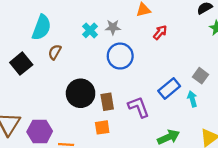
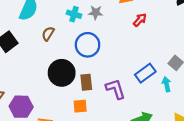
cyan cross: (90, 30) -> (74, 14), turned -32
brown semicircle: (55, 52) -> (48, 34), moved
blue circle: (120, 56) -> (88, 45), moved

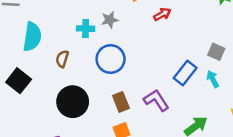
red arrow: (140, 20) -> (162, 14), turned 32
black circle: (62, 73) -> (73, 102), moved

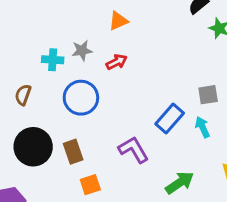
red arrow: (162, 14) -> (117, 62), moved
gray square: (216, 52) -> (208, 95), turned -36
brown rectangle: (121, 102) -> (73, 152), moved

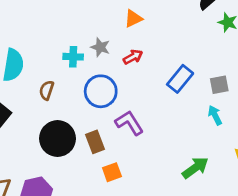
gray star: (82, 51) -> (100, 47), turned 30
blue rectangle: (170, 119) -> (180, 79), moved
purple L-shape: (134, 150) -> (129, 123), moved

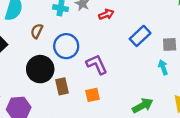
blue circle: (101, 91) -> (66, 46), moved
brown rectangle: (95, 142) -> (62, 86), moved
orange square: (112, 172) -> (93, 95), moved

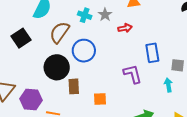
brown semicircle: (37, 31) -> (59, 32), size x1.6
blue rectangle: (140, 36) -> (152, 53), turned -66
purple L-shape: (97, 64) -> (133, 74), moved

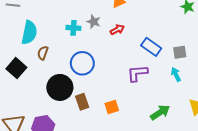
brown semicircle: (59, 32) -> (43, 53), moved, size x0.6
blue rectangle: (152, 53) -> (151, 47), turned -30
purple L-shape: (133, 74) -> (137, 73), turned -65

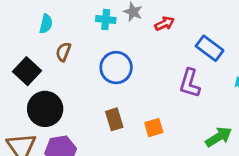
cyan semicircle: (29, 32) -> (46, 24), size x0.6
purple L-shape: (137, 73) -> (190, 83), turned -70
black circle: (60, 87) -> (45, 109), moved

